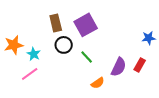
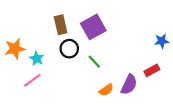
red rectangle: (140, 65) -> (152, 70), turned 32
purple semicircle: (119, 67) -> (129, 84), moved

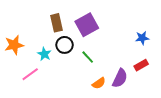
blue star: (162, 41) -> (142, 38), moved
cyan star: (37, 58) -> (44, 54), moved

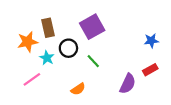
brown rectangle: (56, 23) -> (48, 28), moved
orange star: (14, 45) -> (28, 42), moved
orange semicircle: (99, 83) -> (78, 89), moved

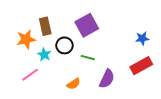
green line: (93, 61) -> (88, 58), turned -32
red rectangle: (150, 70) -> (141, 66), size x1.5
purple semicircle: (128, 84) -> (107, 79), moved

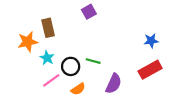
purple square: (87, 25) -> (89, 12), moved, size x0.6
black circle: (64, 45) -> (71, 66), moved
pink line: (30, 75) -> (51, 80), moved

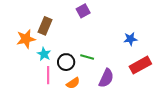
brown rectangle: (48, 28) -> (45, 26), turned 36
blue star: (151, 41) -> (130, 39), moved
pink line: (51, 80) -> (48, 75), turned -54

